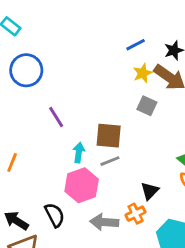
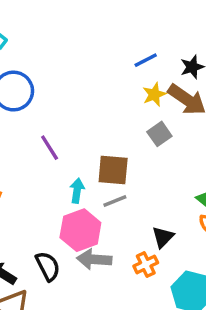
gray square: (147, 106) -> (159, 134), turned 30
gray arrow: (104, 222) -> (94, 259), moved

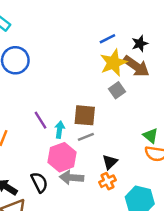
yellow star: (154, 94) -> (113, 63), size x1.6
purple line: (50, 148) -> (40, 120), moved
black triangle: (163, 237) -> (110, 162), moved

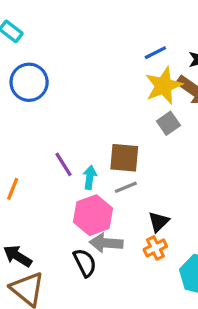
black semicircle: (39, 182) -> (85, 263), moved

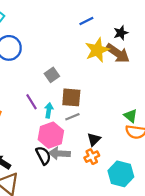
blue line: (155, 53) -> (86, 21), moved
gray square: (168, 123) -> (52, 75), moved
black semicircle: (85, 263) -> (43, 156), moved

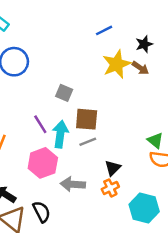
brown arrow: (118, 53) -> (140, 68), size x0.6
gray square: (52, 75) -> (64, 93), turned -32
cyan arrow: (49, 110) -> (60, 134), size x1.5
pink hexagon: (51, 135) -> (43, 163), moved
black semicircle: (43, 156) -> (42, 212), moved

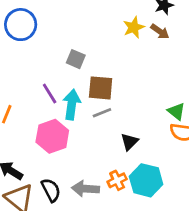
yellow star: (117, 64) -> (134, 27), size x0.7
gray arrow: (73, 184) -> (85, 189), moved
orange cross: (110, 188) -> (117, 180), moved
cyan hexagon: (144, 208) -> (146, 180), moved

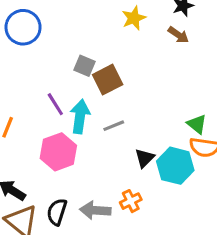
yellow star: (134, 27) -> (134, 18), moved
brown square: (101, 88) -> (108, 80), moved, turned -32
cyan hexagon: (146, 180) -> (175, 166), moved
black semicircle: (51, 190) -> (57, 212), turned -135

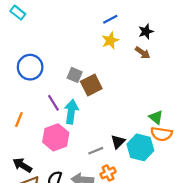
blue circle: (23, 27) -> (30, 67), moved
gray line: (114, 126) -> (96, 151), moved

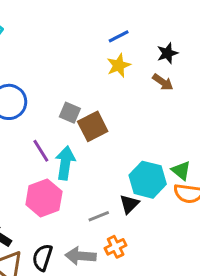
cyan hexagon: (140, 147) -> (148, 180), moved

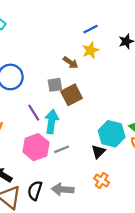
brown arrow: (163, 82) -> (70, 63), moved
gray square: (70, 113) -> (55, 85), turned -32
gray line: (99, 216) -> (62, 149), moved
orange cross: (116, 247) -> (102, 181), moved, turned -32

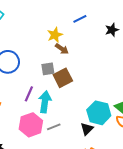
yellow star: (91, 50) -> (55, 35), moved
purple line: (34, 113) -> (29, 94), turned 56

